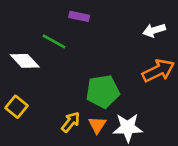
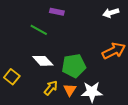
white arrow: (154, 30) -> (111, 13), moved
white diamond: (25, 61) -> (43, 61), moved

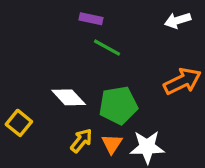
green line: (39, 30) -> (107, 48), moved

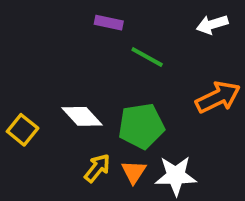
green line: (107, 48) -> (147, 57), moved
yellow square: (19, 123) -> (23, 130), moved

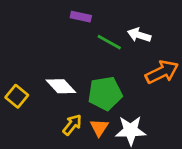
white arrow: (212, 24) -> (139, 35), moved, turned 35

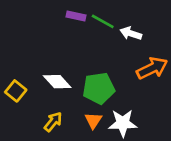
green line: (109, 42) -> (103, 21), moved
yellow arrow: (72, 125) -> (53, 122), moved

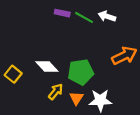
white arrow: (131, 33) -> (107, 16), moved
yellow arrow: (53, 122) -> (56, 92), moved

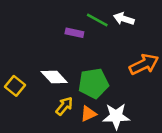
purple rectangle: (62, 13) -> (74, 33), moved
orange triangle: (76, 98) -> (88, 114), turned 32

